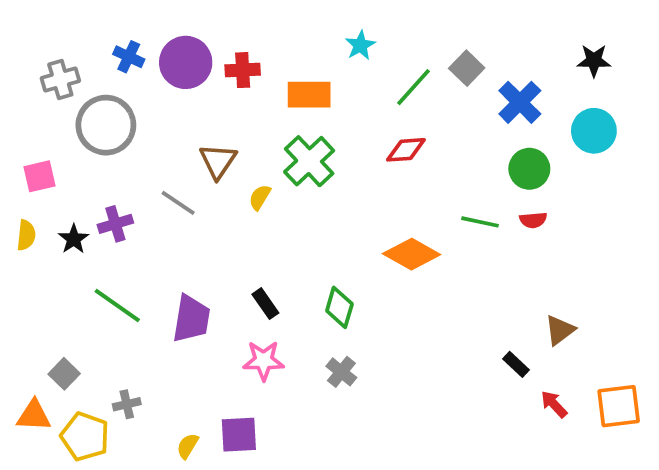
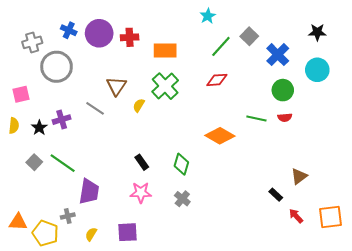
cyan star: (360, 45) -> (208, 16), moved
purple trapezoid: (191, 319) -> (89, 192), moved
gray square: (64, 374) -> (34, 162), moved
yellow semicircle: (188, 446) -> (91, 234), moved

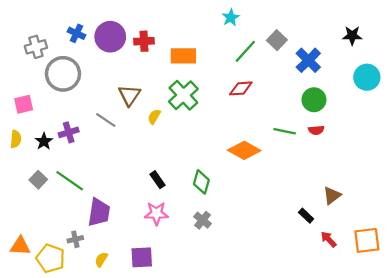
cyan circle: (317, 70) -> (367, 77), moved

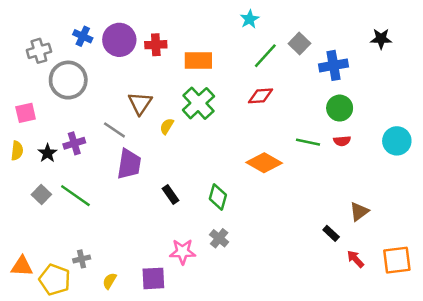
blue cross: (308, 60) -> (334, 65), turned 35
cyan circle: (367, 77) -> (397, 141), moved
purple trapezoid: (99, 212) -> (129, 164), moved
pink star: (156, 213) -> (183, 252), moved

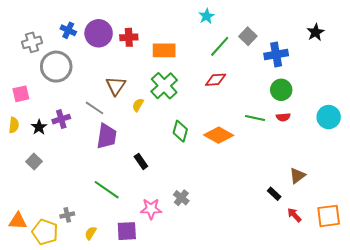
black star: (381, 39) -> (316, 32), turned -30
green line: (75, 196) -> (107, 190), moved
green diamond: (218, 197) -> (180, 131), moved

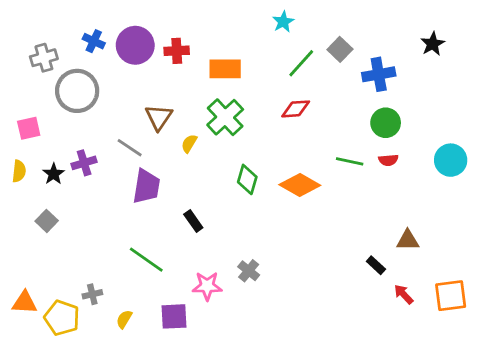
brown triangle: (297, 176) -> (408, 240), turned 36

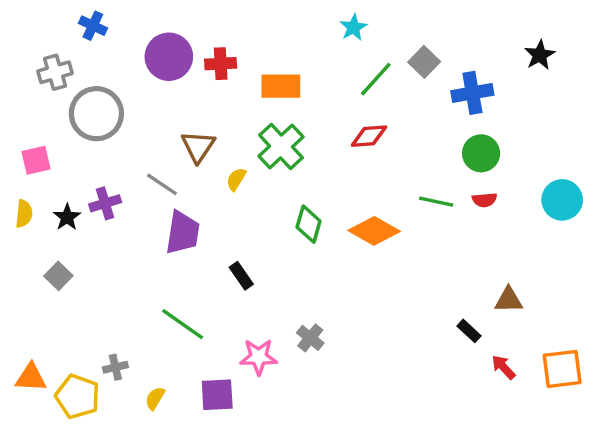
blue cross: (94, 41) -> (93, 26), moved

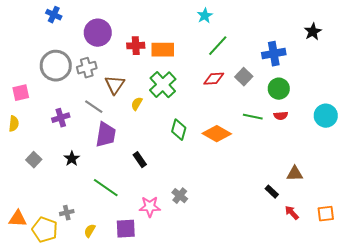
gray square: (424, 62) -> (244, 77), moved
red cross: (221, 64) -> (136, 46), moved
gray cross: (55, 72) -> (87, 68), moved
black star: (67, 217) -> (72, 159), moved
orange square: (562, 369) -> (326, 214), size x0.7

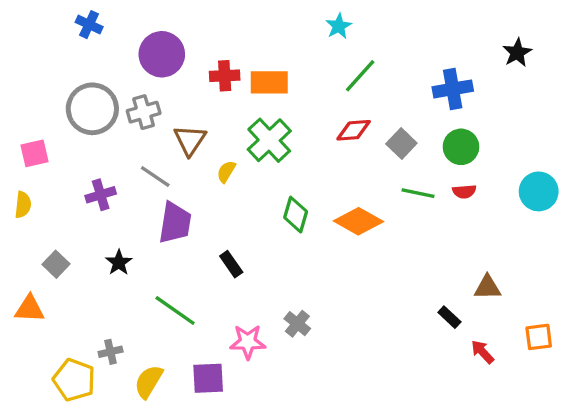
gray square: (244, 77) -> (401, 144), moved
orange square: (326, 214) -> (539, 337), moved
orange triangle: (18, 219) -> (30, 309), moved
yellow semicircle: (90, 231) -> (149, 382), size x1.5

